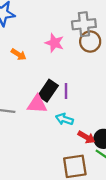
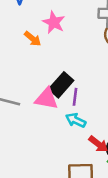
pink star: (54, 43) -> (54, 22), moved
purple line: (66, 91) -> (75, 97), moved

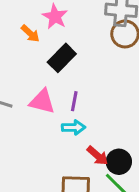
black rectangle: (61, 85) -> (62, 58), moved
cyan arrow: (76, 120) -> (74, 127), turned 150

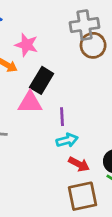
pink triangle: (42, 102) -> (30, 103), moved
red arrow: (97, 156) -> (79, 164), moved

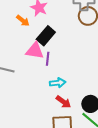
purple line: (62, 117) -> (48, 59), moved

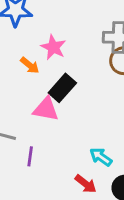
purple line: (48, 59) -> (30, 156), moved
cyan arrow: (58, 83) -> (101, 157), moved, turned -140

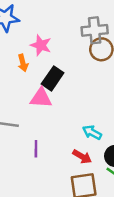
orange arrow: (30, 65) -> (23, 63), turned 42
purple line: (30, 156) -> (36, 149), moved

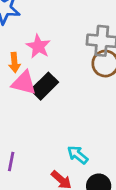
pink triangle: (41, 98) -> (24, 83), moved

